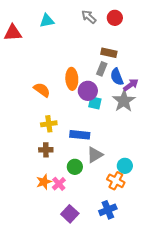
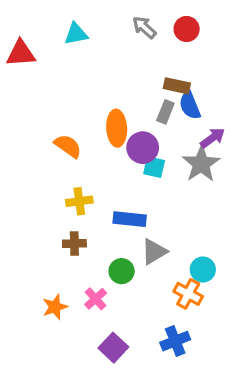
blue semicircle: (117, 77) -> (190, 105), moved
orange star: (44, 182) -> (55, 307), moved

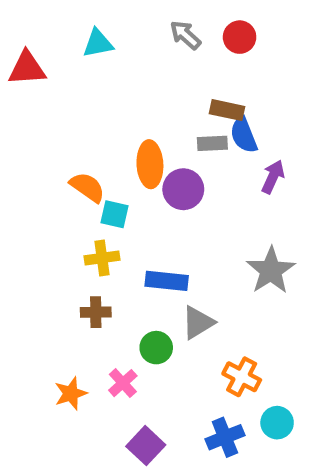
gray rectangle: (165, 112) -> (212, 143), turned 65
purple arrow: (213, 138) -> (273, 177), turned -30
gray star: (201, 164) -> (271, 270), moved
cyan square: (154, 167) -> (115, 214), moved
cyan circle: (203, 270) -> (277, 423), moved

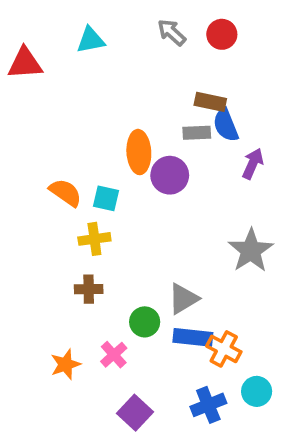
orange semicircle: (87, 187) -> (65, 193), moved
blue rectangle: (167, 281) -> (193, 337), moved

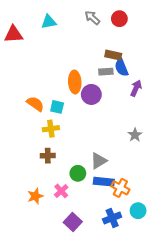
gray star: (251, 250) -> (135, 135), size x0.6

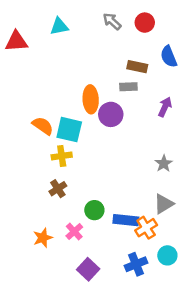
blue semicircle: (121, 67) -> (169, 57), moved
cyan square: (57, 107) -> (69, 130), size x1.5
brown cross: (48, 156) -> (58, 189), turned -32
gray triangle: (99, 161) -> (164, 204), moved
orange cross: (120, 188) -> (146, 228), turned 30

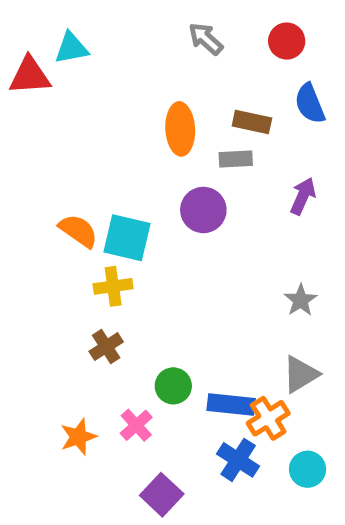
red circle: (145, 23) -> (287, 41), moved
cyan triangle: (59, 26) -> (71, 48), moved
orange ellipse: (91, 99) -> (180, 129), moved
blue cross: (136, 264) -> (238, 460), moved, turned -35

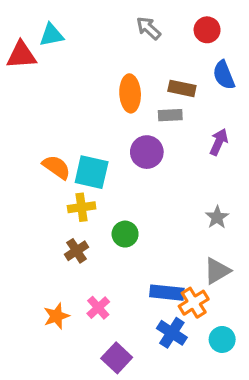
green circle: (173, 386) -> (125, 234), moved

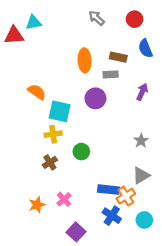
orange semicircle: (56, 167) -> (37, 92), moved

